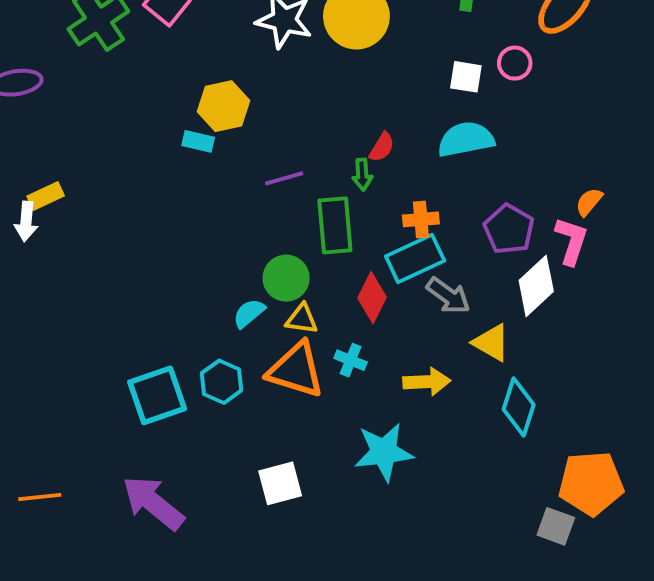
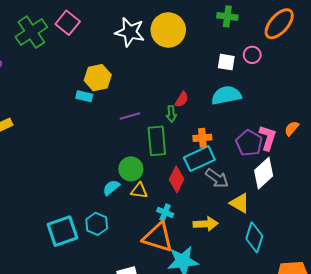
pink L-shape: (571, 241) -> (268, 138), moved
orange triangle: (296, 370) -> (158, 237), moved

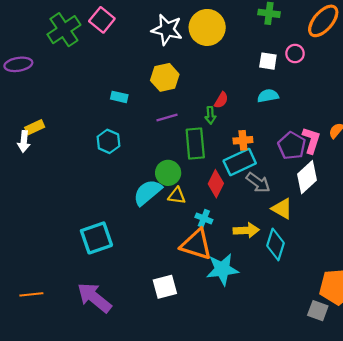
yellow hexagon: (98, 78) -> (165, 77), moved
cyan semicircle: (226, 95) -> (268, 96), size x0.7
cyan semicircle: (111, 188) -> (147, 192), size x1.6
cyan hexagon: (97, 224) -> (108, 141), moved
cyan diamond: (254, 237) -> (275, 244), moved

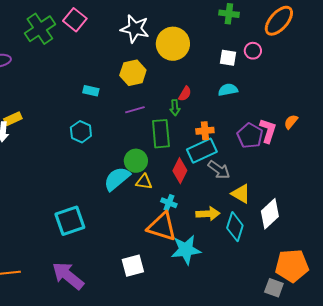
yellow circle: (207, 27) -> (173, 44), moved
white diamond: (307, 177) -> (270, 214), moved

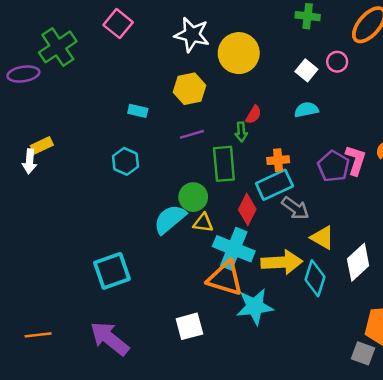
green cross: (40, 29) -> (58, 47), moved
white square: (228, 58) -> (306, 70), turned 30
cyan cross: (169, 203) -> (234, 249), size x2.0
yellow arrow: (208, 214) -> (282, 262), size x1.4

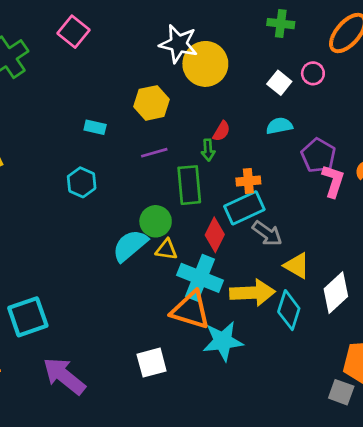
white star: (192, 35) -> (178, 44), moved
purple pentagon: (333, 166) -> (318, 155), moved
cyan square: (112, 271) -> (28, 317), moved

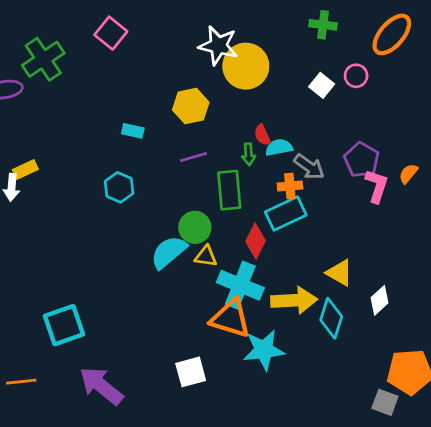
cyan semicircle: (279, 126) -> (279, 147), moved
red semicircle: (222, 131) -> (262, 135), turned 125
gray arrow: (267, 233) -> (309, 167), moved
white diamond: (336, 293) -> (379, 300), size x0.7

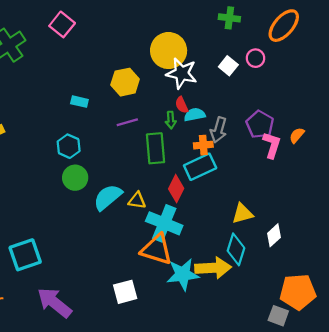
white star: (218, 45) -> (182, 73), moved
gray arrow: (309, 167) -> (219, 130), turned 70
green circle: (195, 227) -> (75, 178), moved
yellow triangle: (340, 273) -> (242, 214), turned -45
yellow arrow: (294, 300) -> (213, 268), moved

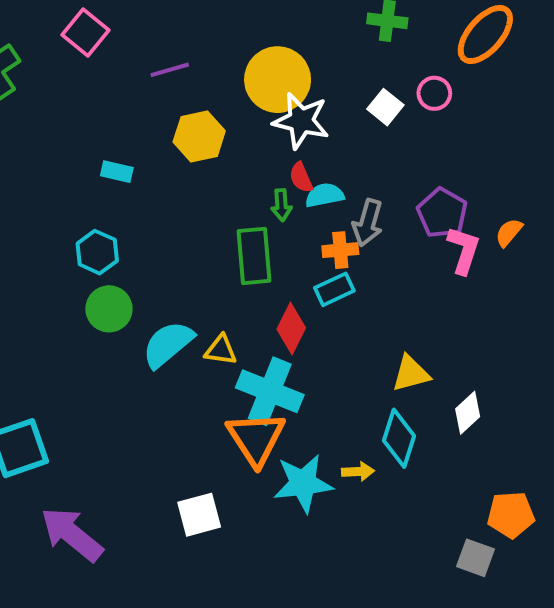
purple line: (127, 122) -> (170, 70), moved
cyan rectangle: (200, 167) -> (334, 289), size x0.7
orange triangle: (157, 249) -> (256, 438), turned 40
yellow arrow: (213, 268) -> (358, 472), size x0.5
orange pentagon: (298, 292) -> (511, 515), size x0.7

